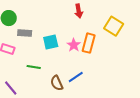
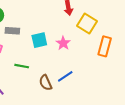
yellow square: (114, 26) -> (87, 23), moved
orange rectangle: (89, 43) -> (105, 46), moved

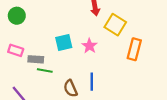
gray rectangle: (12, 31) -> (36, 59), moved
blue line: (65, 76) -> (92, 82), turned -56

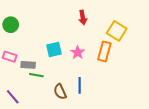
yellow square: (115, 25) -> (117, 31), moved
orange rectangle: (134, 49) -> (104, 51), moved

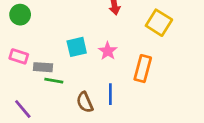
orange rectangle: (104, 51) -> (143, 69), moved

